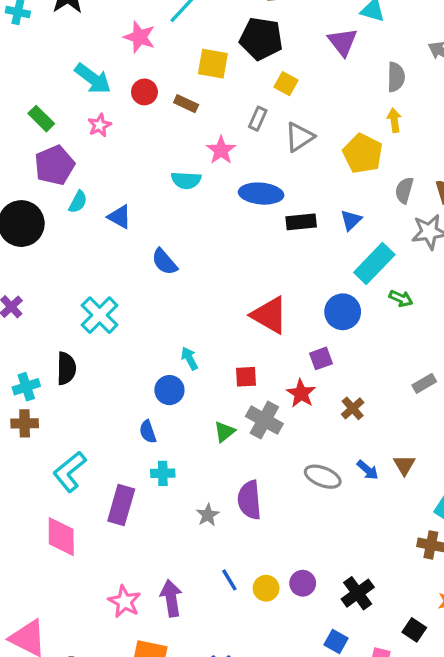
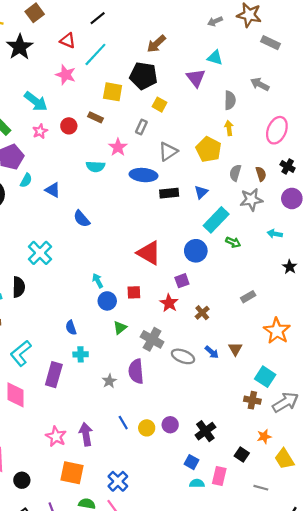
red circle: (144, 92) -> (69, 126), moved
gray triangle: (299, 137) -> (168, 152), moved
blue circle: (169, 390) -> (107, 301), moved
gray cross: (264, 420) -> (152, 339), moved

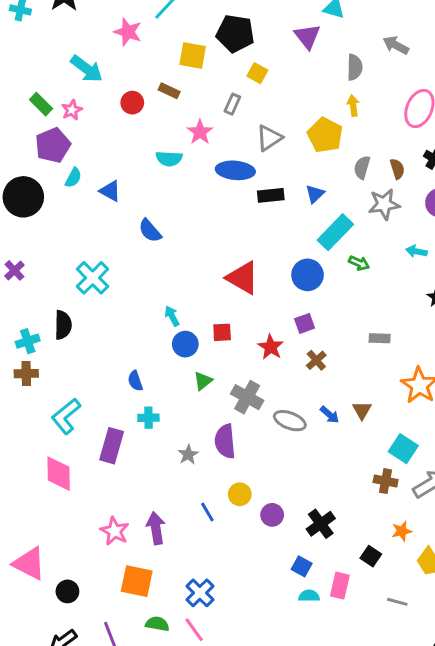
pink star: (40, 131) -> (72, 110), moved
purple square: (182, 281) -> (305, 323), moved
gray rectangle: (248, 297) -> (380, 338), turned 32
yellow circle: (147, 428) -> (240, 494), moved

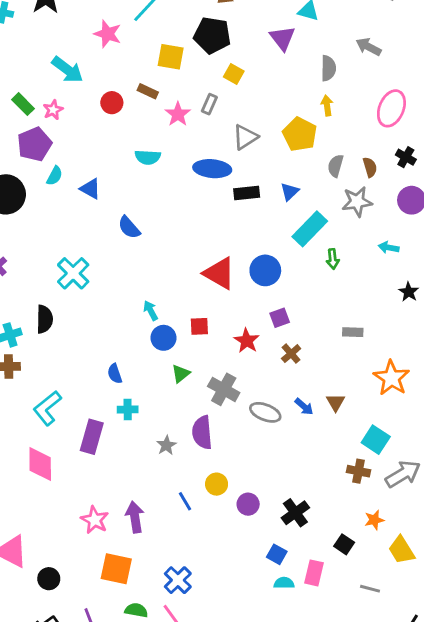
pink star: (200, 132) -> (178, 114), moved
green arrow: (359, 263) -> (333, 259), turned 60
blue circle: (307, 275) -> (265, 270), moved

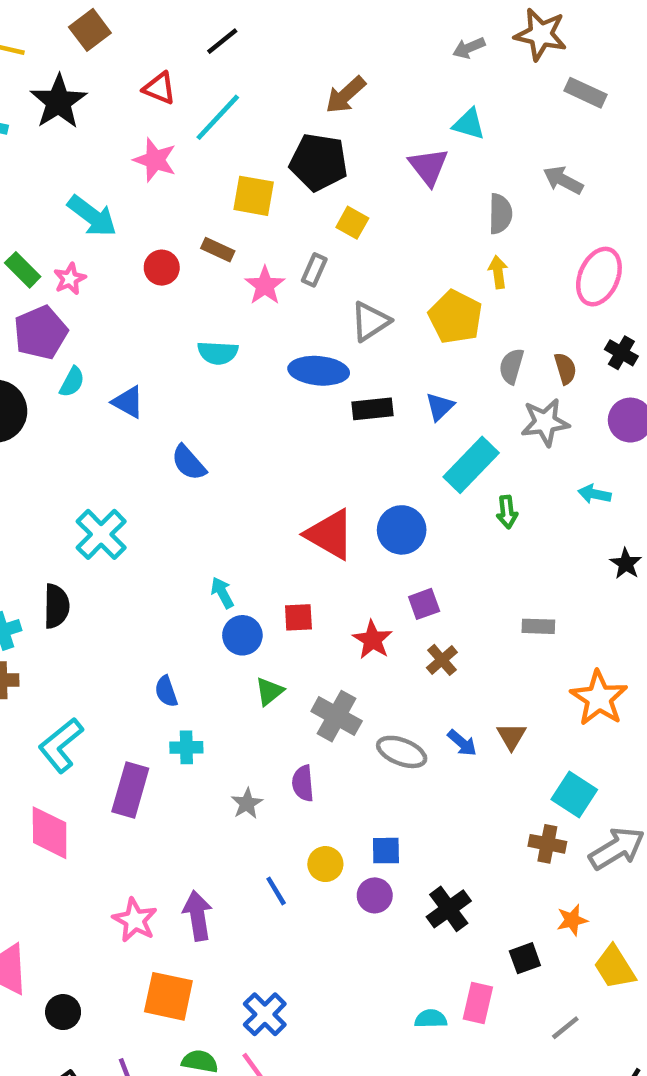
purple semicircle: (202, 432) -> (303, 783), size x0.7
black square: (344, 544) -> (525, 958), turned 36
blue square: (277, 554) -> (386, 851), moved, turned -30
gray line: (370, 589) -> (565, 1028), turned -54

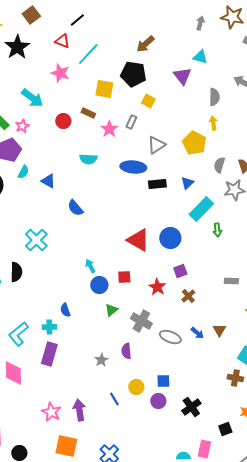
black line: (222, 41) -> (77, 20), moved
gray arrow: (469, 48) -> (200, 23), turned 128
cyan cross: (186, 747) -> (49, 327), moved

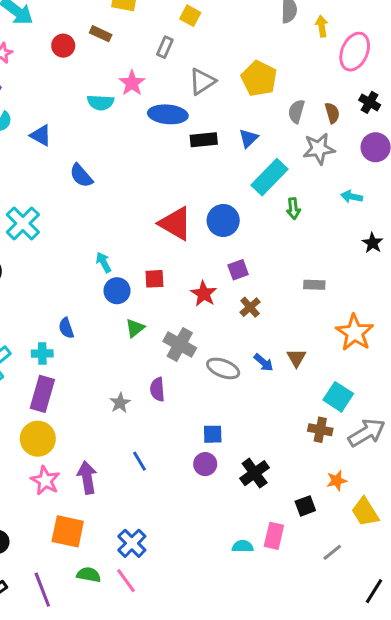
yellow arrow: (213, 123) -> (322, 26), moved
pink star: (109, 129) -> (132, 83), moved
yellow circle: (136, 387) -> (38, 439), moved, size x1.5

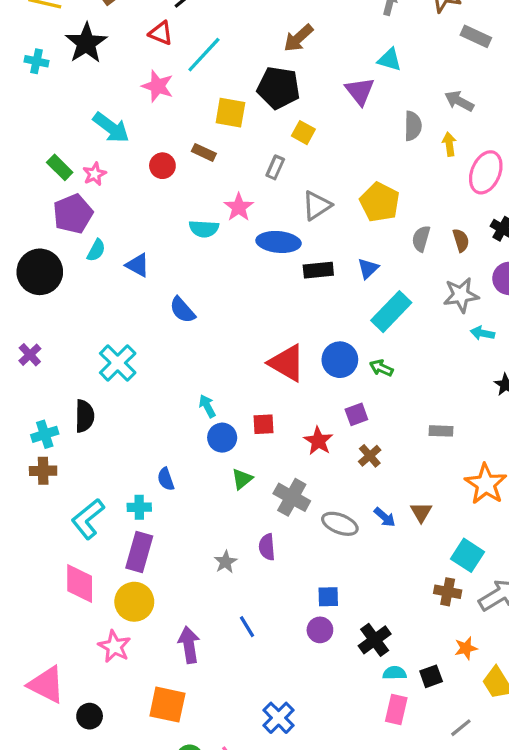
gray star: (319, 149) -> (461, 295), moved
green arrow: (293, 209) -> (381, 368), moved, turned 120
pink star: (45, 481) -> (114, 646), moved
blue cross: (132, 543) -> (279, 718), moved
cyan semicircle: (243, 546) -> (395, 673), moved

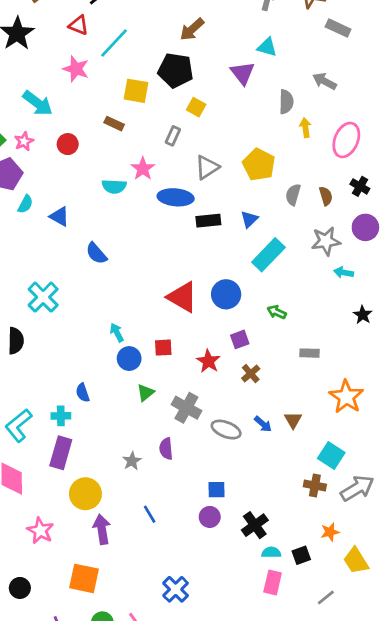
yellow arrow: (449, 144) -> (305, 128), moved
red circle: (162, 166) -> (68, 144), moved
green arrow: (381, 368) -> (277, 312), moved
yellow circle: (134, 602) -> (85, 494), moved

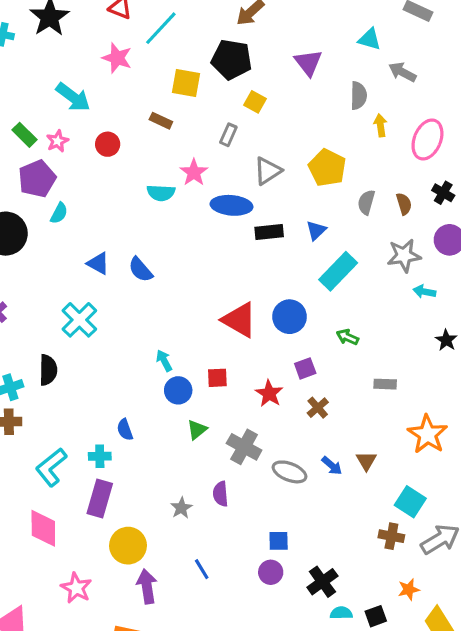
cyan triangle: (267, 47) -> (369, 39), moved
blue triangle: (59, 216) -> (98, 263), moved

